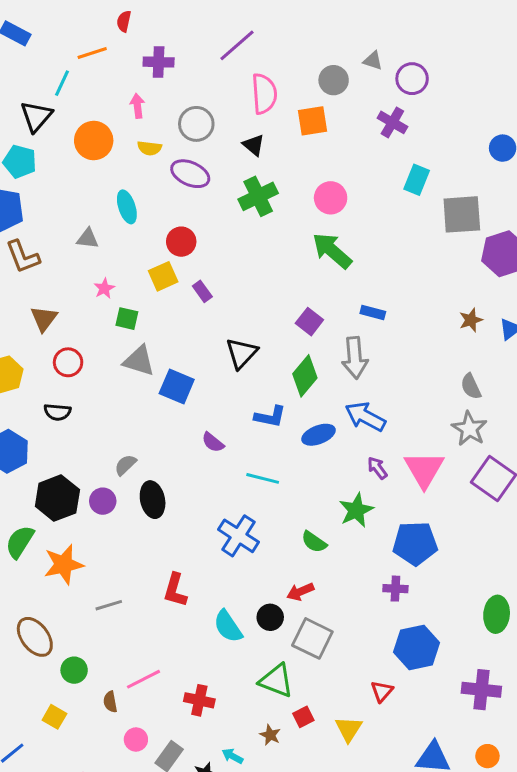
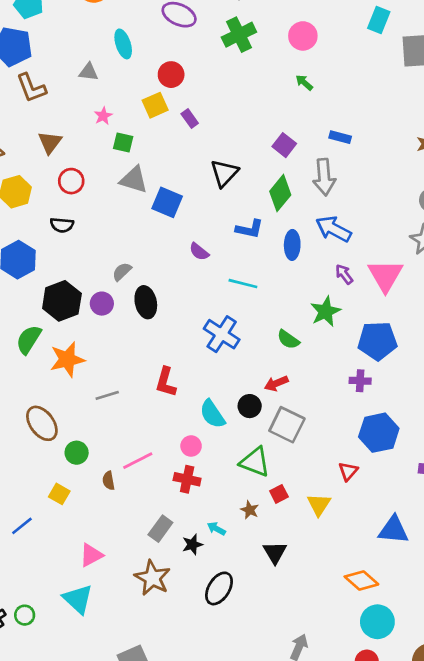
green arrow: (332, 251) -> (304, 83), size x0.5
blue ellipse: (318, 435) -> (292, 245), turned -68
pink circle: (136, 739) -> (191, 446), moved

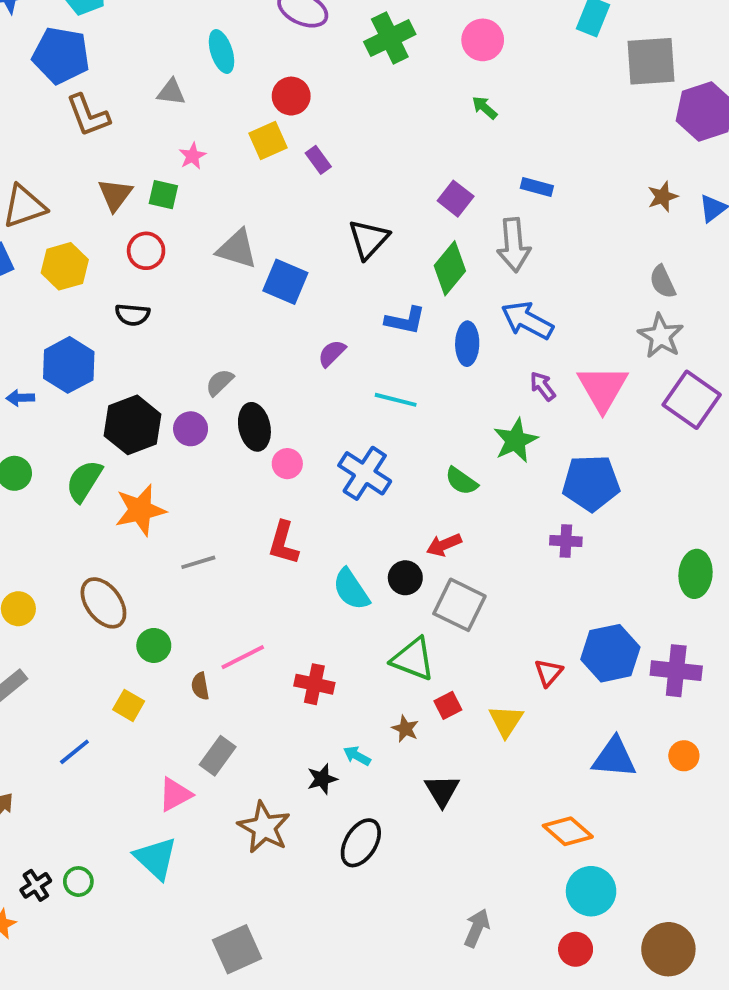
green square: (123, 142) -> (163, 195), moved
purple semicircle: (199, 252) -> (332, 353), turned 96
blue hexagon: (379, 433) -> (610, 653), moved
pink circle: (191, 446) -> (287, 464), moved
gray rectangle: (160, 529) -> (218, 756), moved

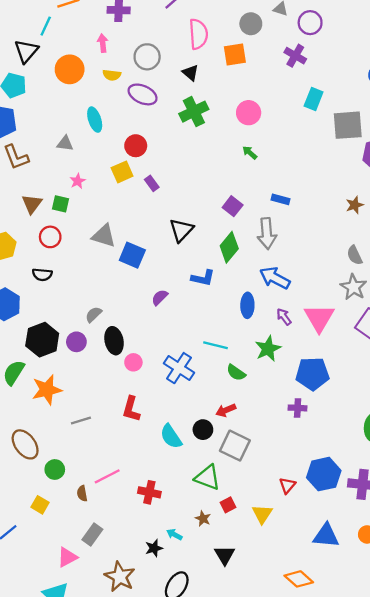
blue ellipse: (467, 344) -> (247, 305), moved
cyan line: (396, 400) -> (215, 345), moved

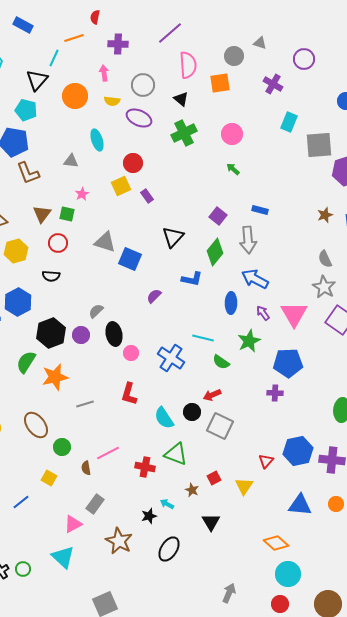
purple circle: (310, 23) -> (304, 59), moved
green triangle: (208, 477) -> (176, 454), moved

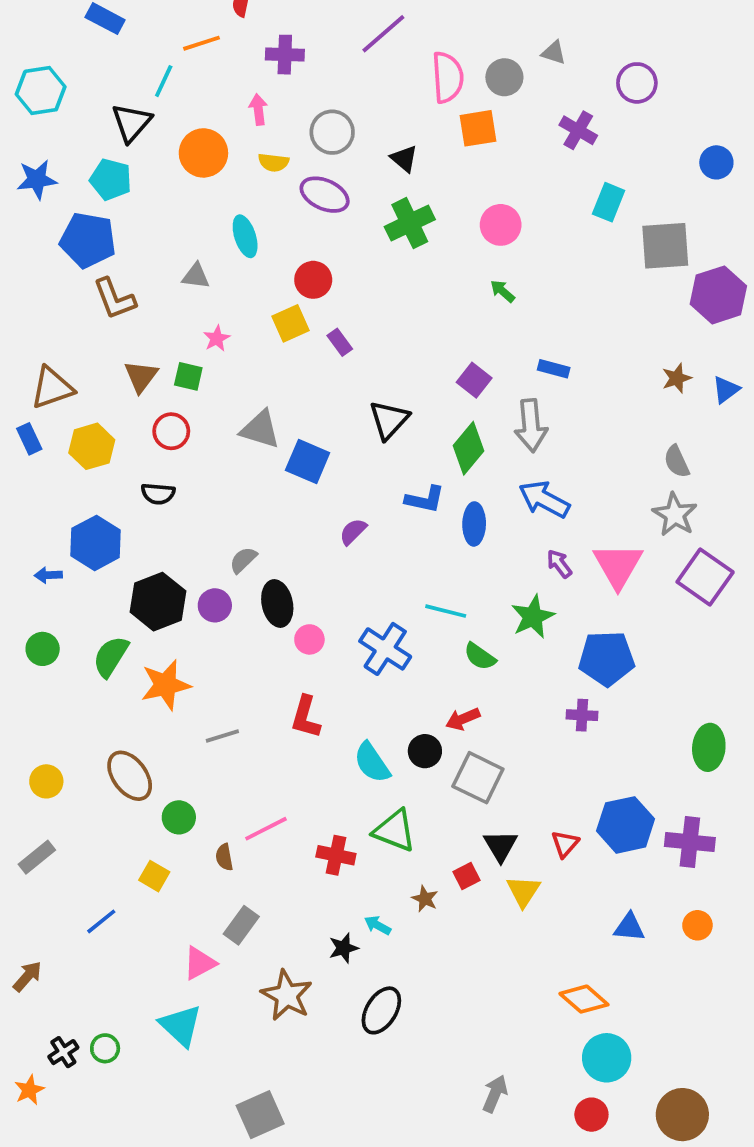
pink semicircle: (188, 65) -> (448, 77), moved
blue ellipse: (231, 303) -> (474, 524), moved
blue triangle: (300, 505) -> (629, 927), size x0.7
black triangle: (211, 522) -> (501, 846), moved

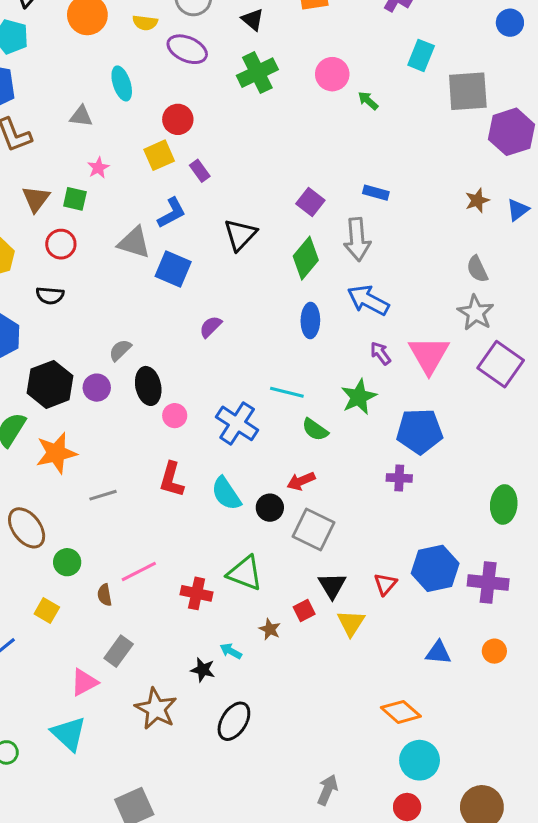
green arrow: (503, 291) -> (368, 101), moved
blue L-shape: (425, 499) -> (172, 213), moved, turned -40
cyan semicircle: (372, 762) -> (226, 494), moved
black star: (344, 948) -> (203, 670), turned 30

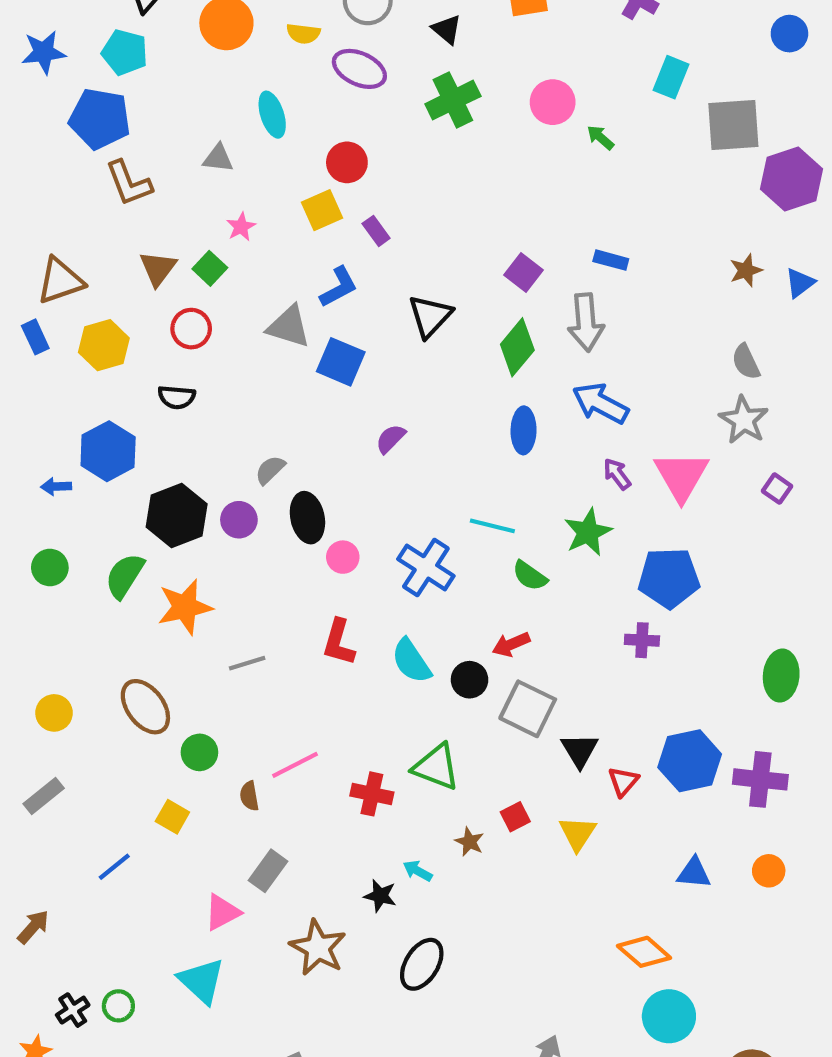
green square: (75, 199) -> (210, 268), turned 30
purple square: (501, 364) -> (777, 489), size x0.5
black triangle: (332, 586) -> (580, 750), moved

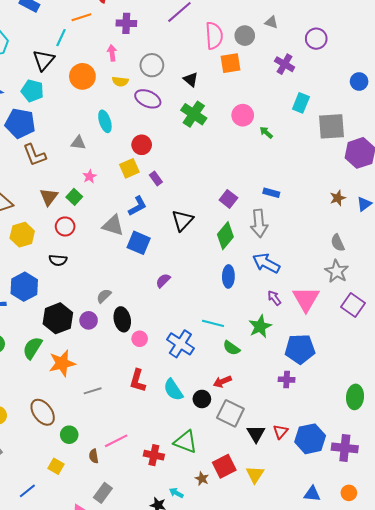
green cross: (453, 100) -> (194, 114), turned -30
purple square: (777, 489) -> (353, 305), size x1.6
red triangle: (623, 781) -> (280, 432), moved
red square: (515, 817) -> (224, 466), size x1.6

